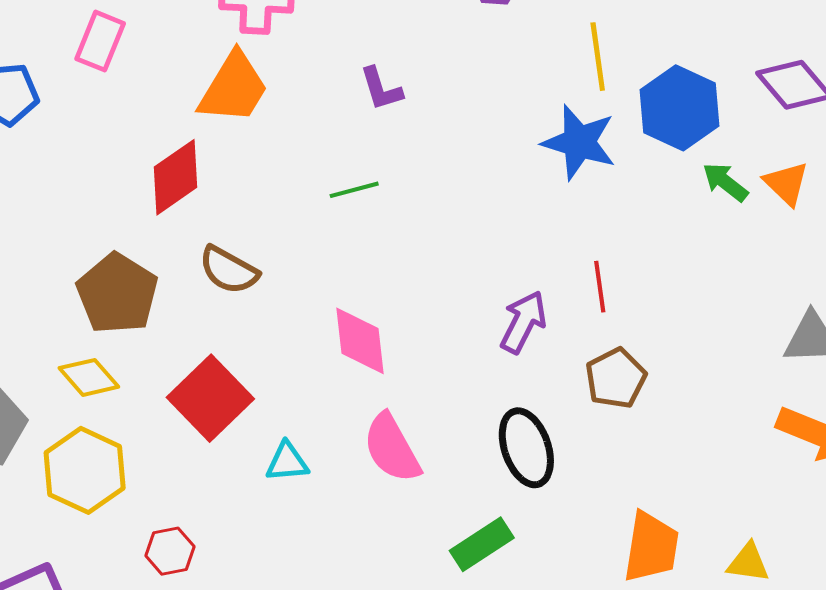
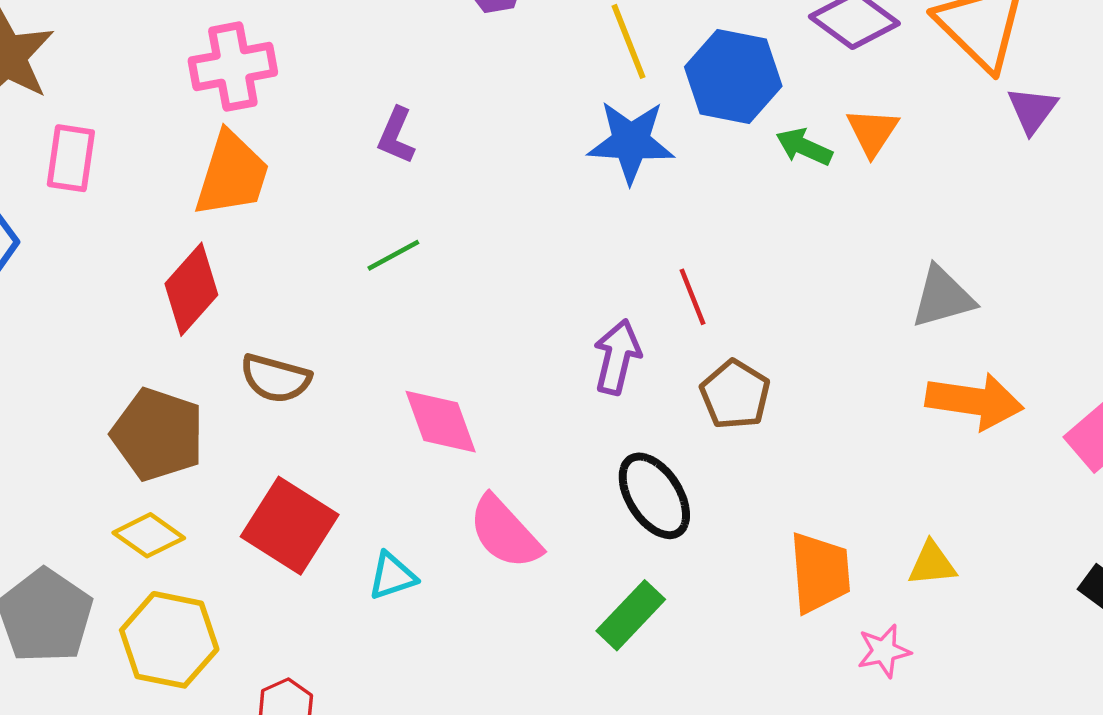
purple L-shape: (381, 89) -> (396, 136), turned 54
orange triangle: (786, 183) -> (872, 132), turned 33

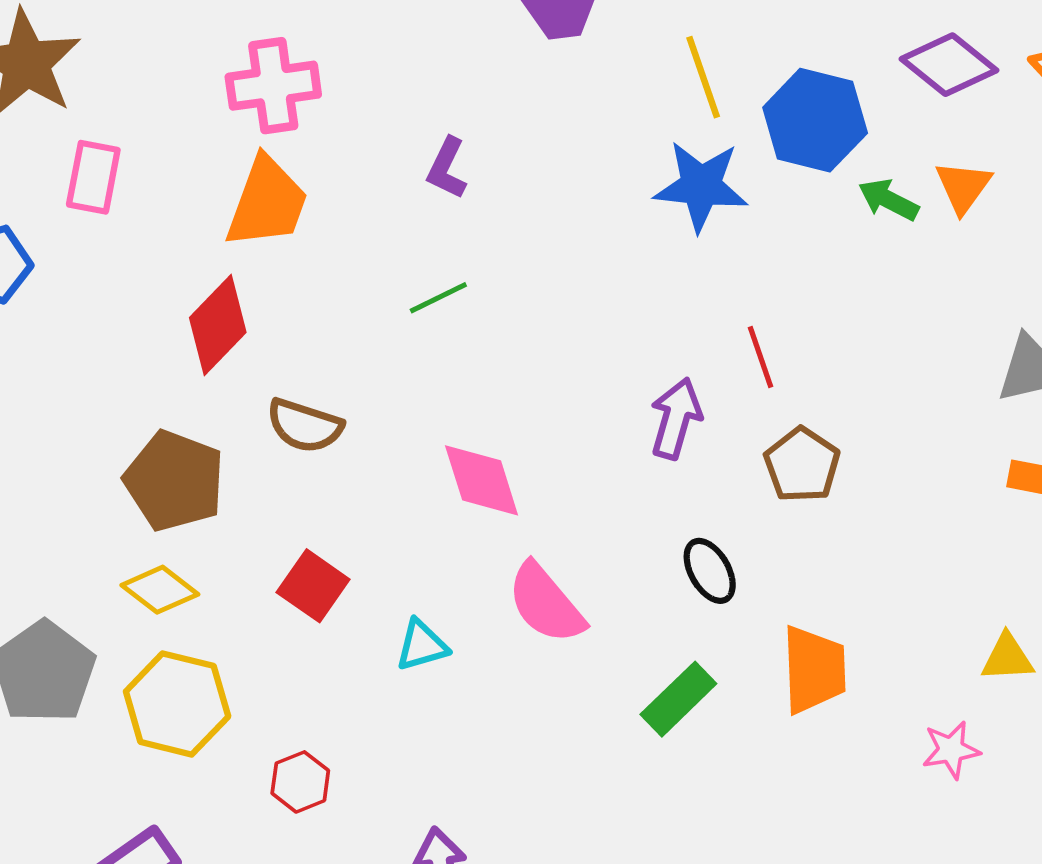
black ellipse: (654, 496) -> (710, 571), size x0.7
red square: (290, 526) -> (313, 586), size x0.7
orange trapezoid: (820, 573) -> (814, 670), moved

